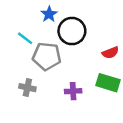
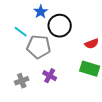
gray cross: (27, 88) -> (22, 81), moved, turned -32
purple cross: (73, 91) -> (50, 76), moved, turned 32

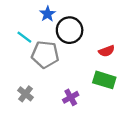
purple cross: (50, 76) -> (71, 97), moved, turned 32
gray cross: (22, 81) -> (25, 94), turned -32

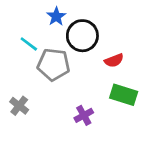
red semicircle: (107, 51) -> (114, 60), moved
gray cross: (25, 94) -> (19, 106), moved

